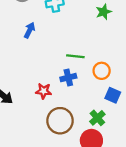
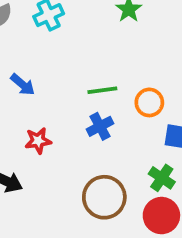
blue arrow: (30, 30) -> (23, 85), moved, turned 119
red star: (44, 91) -> (38, 141), moved

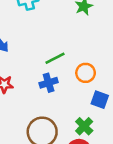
green line: (102, 90) -> (55, 58), turned -30

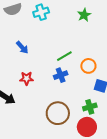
green cross: (84, 126) -> (90, 107), turned 32

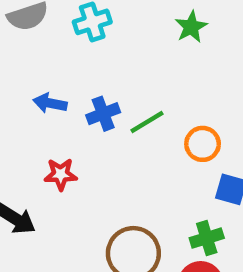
blue arrow: (22, 47) -> (50, 103), turned 144
blue cross: (61, 75) -> (103, 114), moved

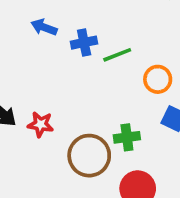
red star: (61, 174) -> (41, 124), moved
green cross: (207, 238) -> (127, 137), moved

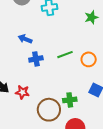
blue cross: (84, 43) -> (36, 59), moved
orange circle: (158, 79) -> (89, 59), moved

